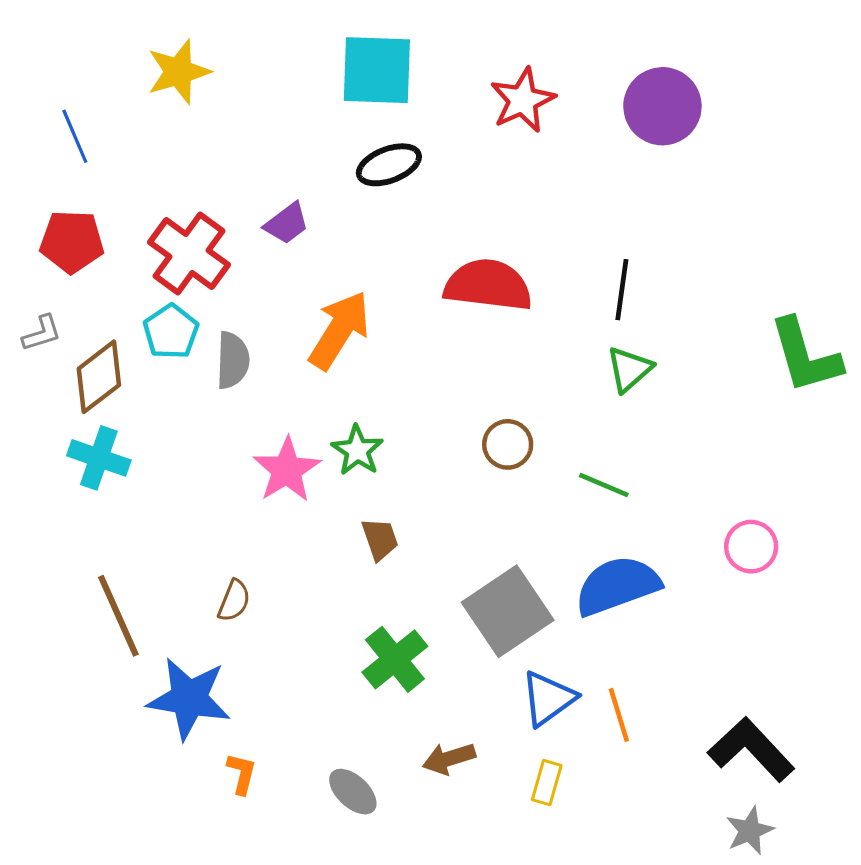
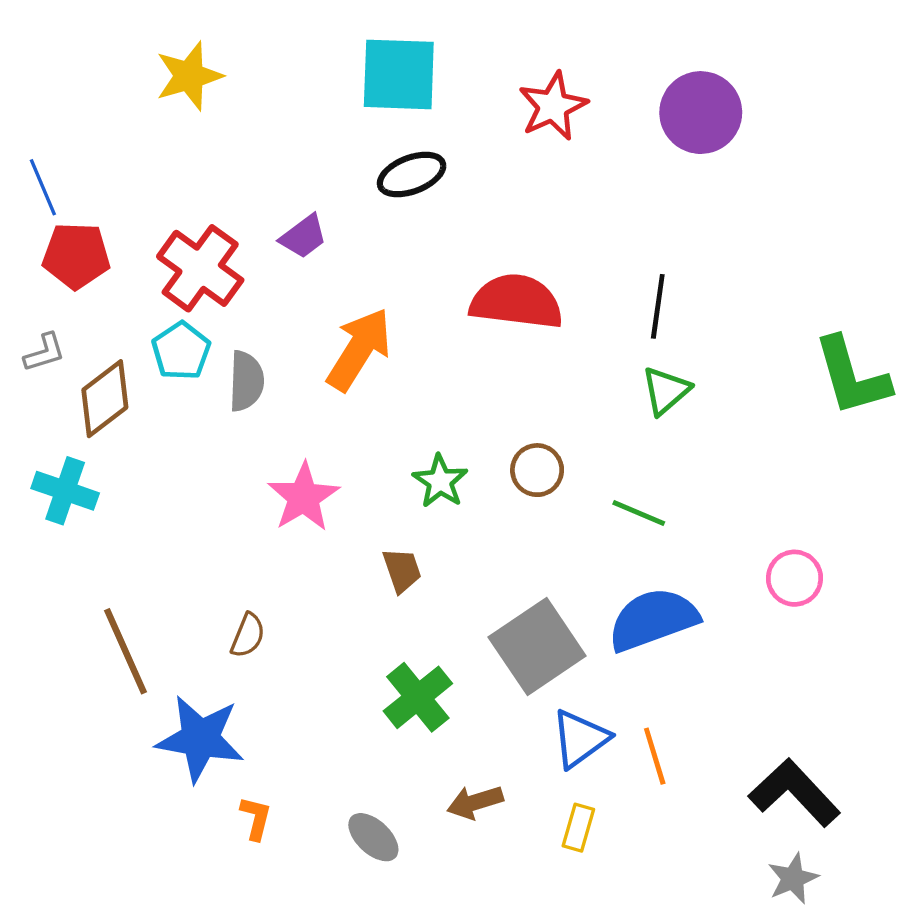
blue line: (75, 136) -> (43, 187), moved
green star: (357, 450) -> (440, 481), moved
cyan cross: (99, 458) -> (65, 491), moved

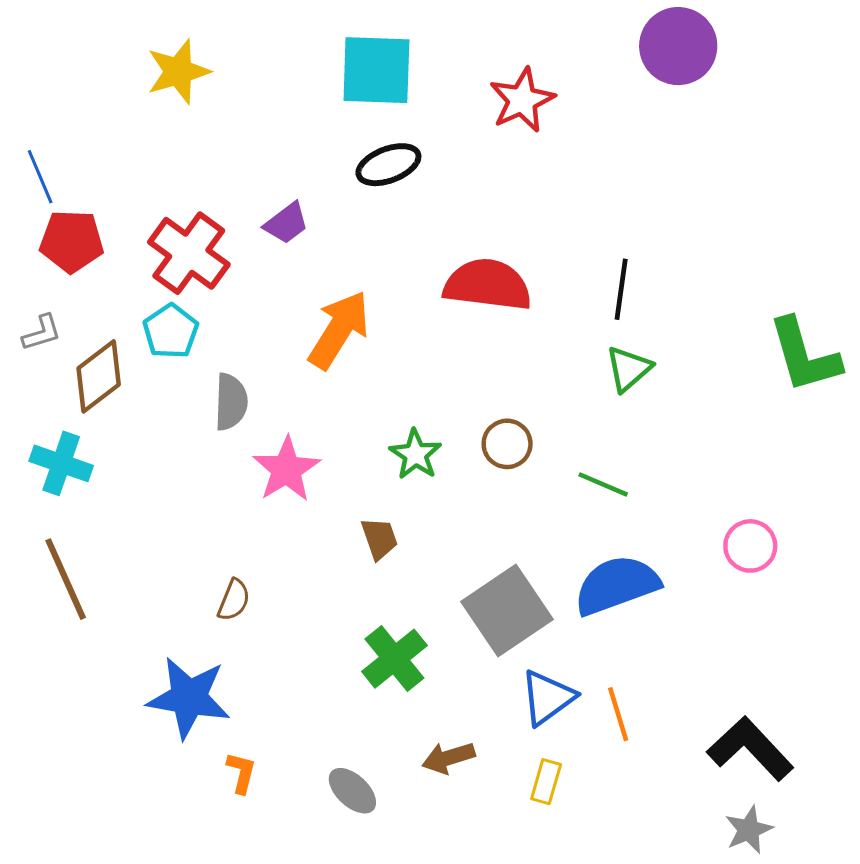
purple circle: (701, 113) -> (678, 46), moved
gray semicircle: (246, 381) -> (231, 402), moved
brown line: (125, 651) -> (66, 579), moved

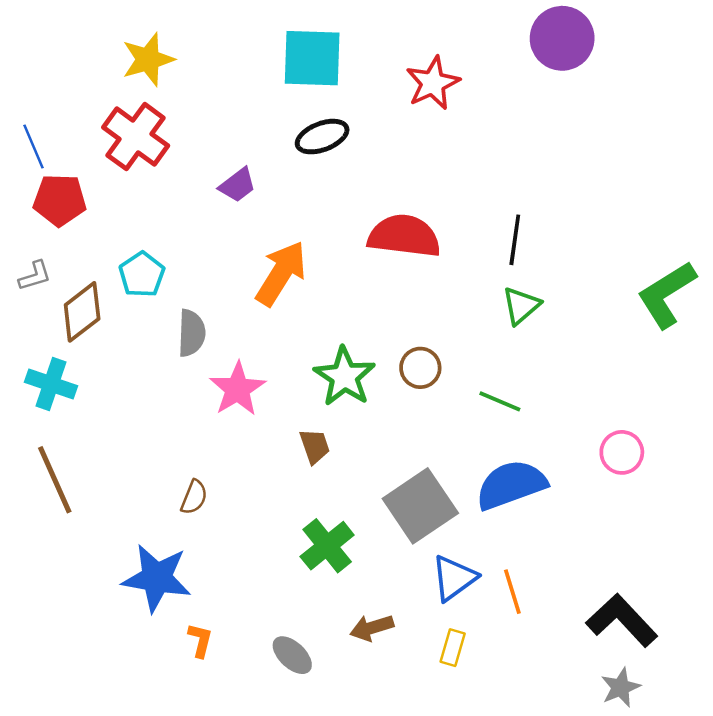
red cross: (189, 253) -> (136, 137), moved
green L-shape: (804, 355) -> (667, 294), turned 74
green star: (415, 454) -> (344, 377), size x1.4

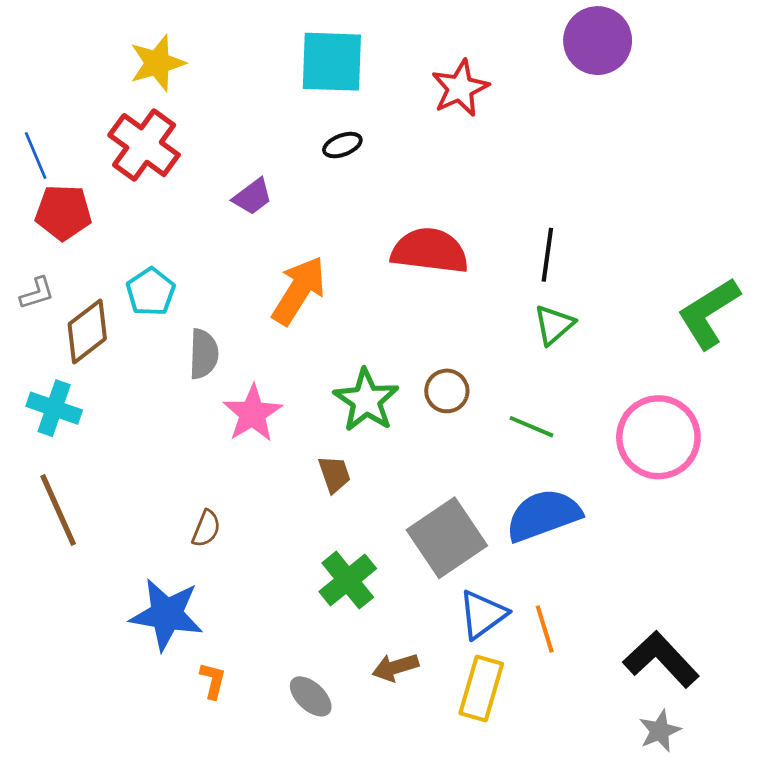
black ellipse: (322, 137) -> (342, 145), size x0.7
pink circle: (622, 452) -> (658, 437), moved, size x1.8
yellow rectangle: (453, 648) -> (481, 688), size x1.6

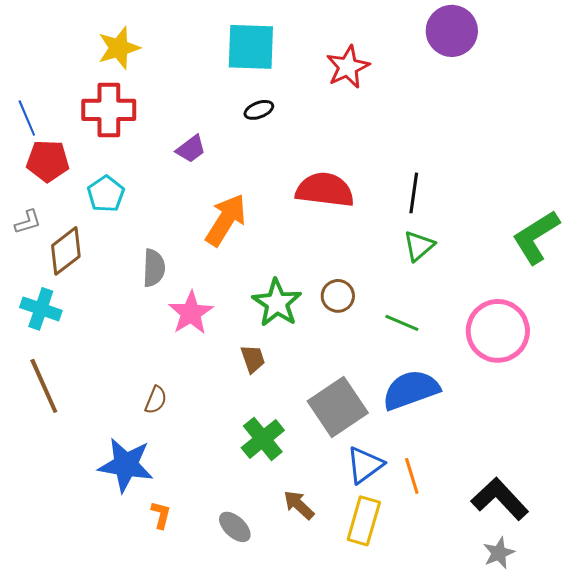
red cross: (144, 145) -> (109, 110), turned -36
cyan pentagon: (151, 292) -> (106, 194), moved
brown arrow: (395, 667) -> (299, 505), turned 60

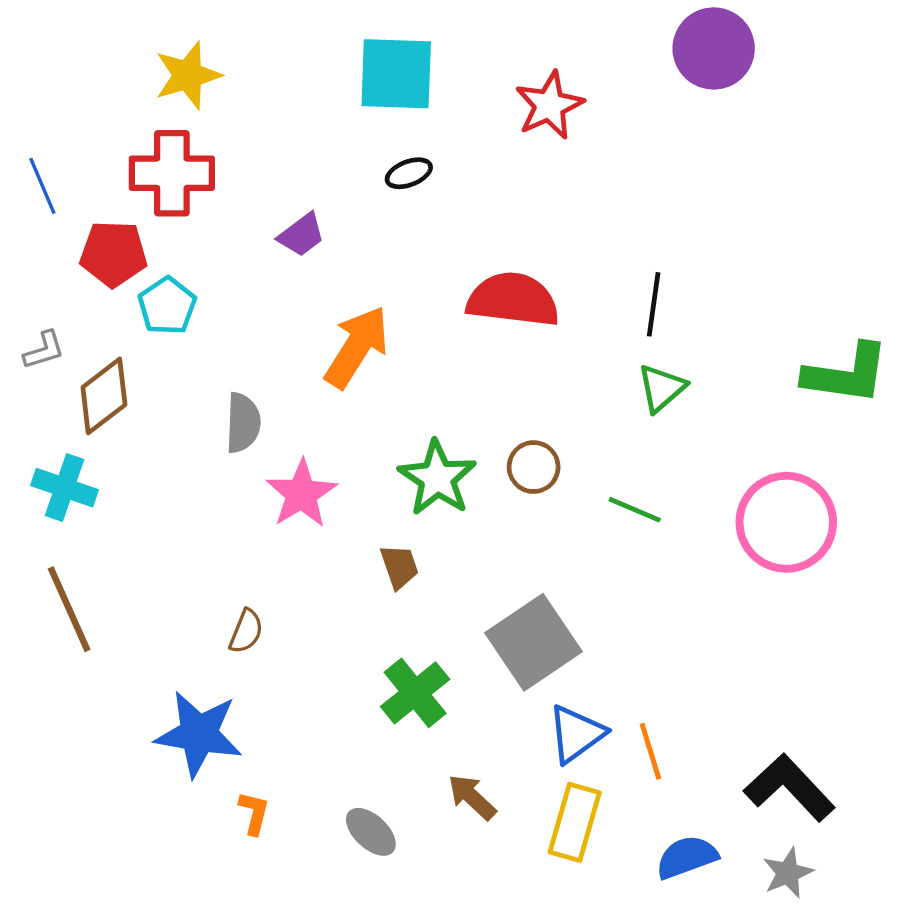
red pentagon: (48, 161) -> (113, 254), moved
green L-shape: (536, 237) -> (846, 374), turned -140
blue semicircle: (411, 390) -> (687, 857), moved, size x0.7

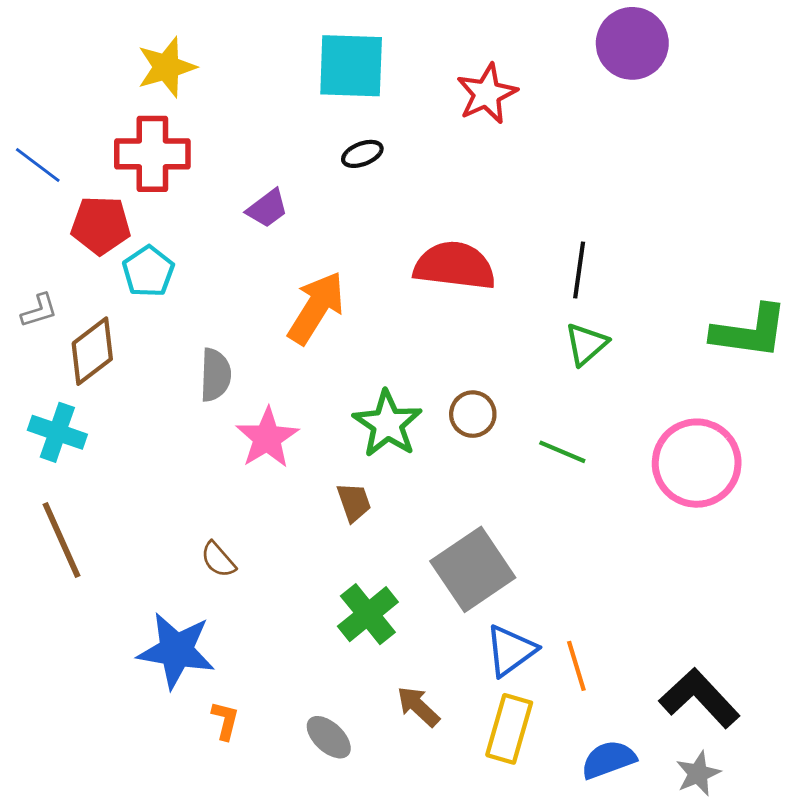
blue line: (42, 186) -> (38, 165), turned -30
brown semicircle: (246, 631) -> (218, 560), turned 117

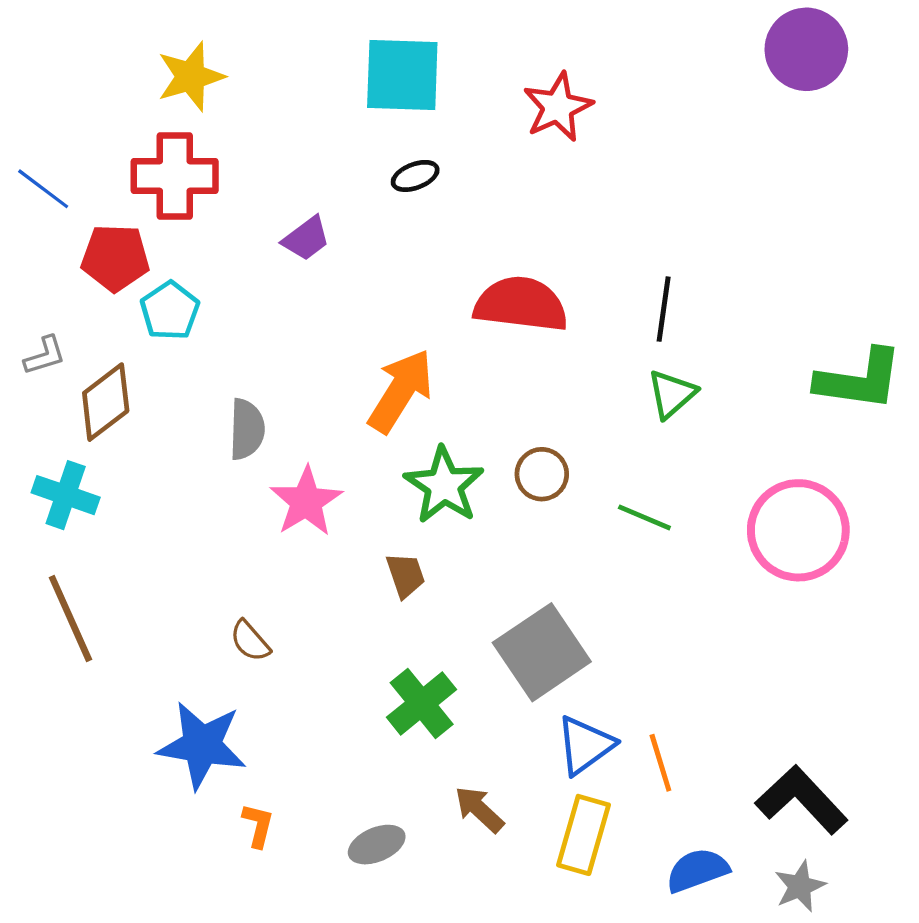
purple circle: (632, 43) -> (806, 49), moved
orange arrow: (316, 308) -> (401, 391), moved
gray ellipse: (329, 737) -> (377, 845), turned -66

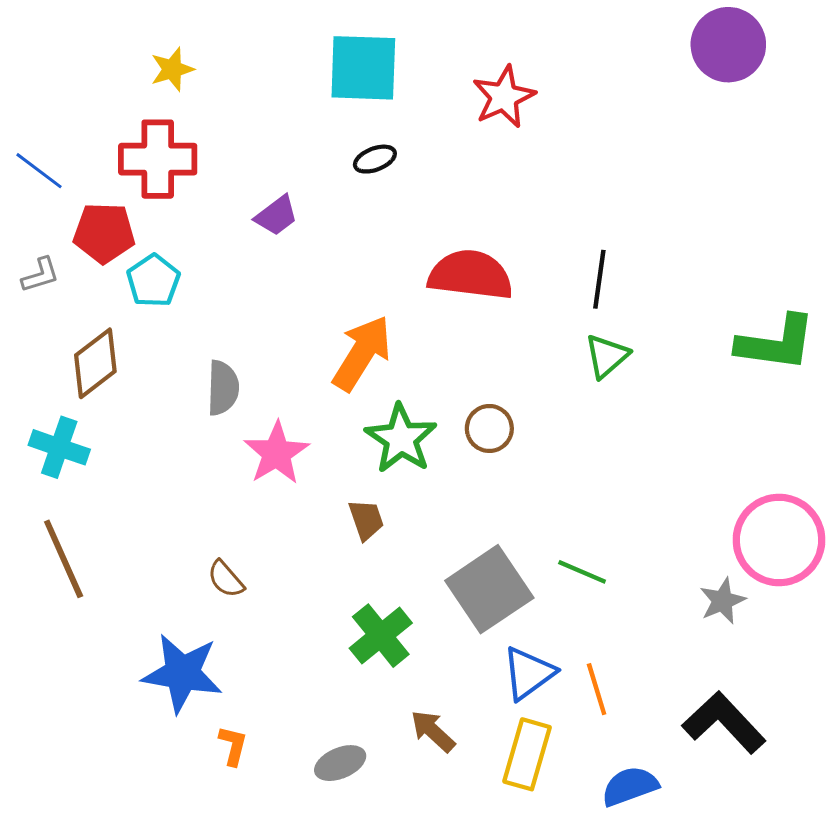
yellow star: (191, 77) -> (172, 69), size x0.7
gray L-shape: (45, 356) -> (40, 275), moved
green line: (644, 517) -> (582, 572), moved
pink circle: (798, 530) -> (779, 540), moved
gray star: (800, 886) -> (723, 601), moved

